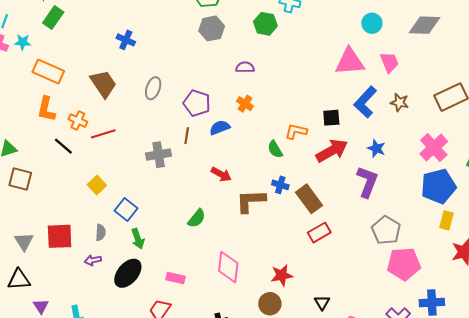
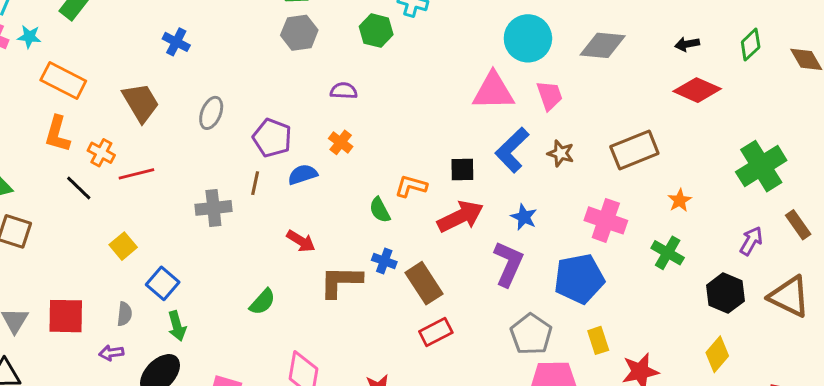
cyan circle: (372, 23) -> (528, 38), size x1.6
pink cross: (434, 148) -> (606, 220), turned -32
blue pentagon: (438, 186) -> (579, 279), moved
yellow rectangle: (447, 220) -> (598, 340), moved, turned -36

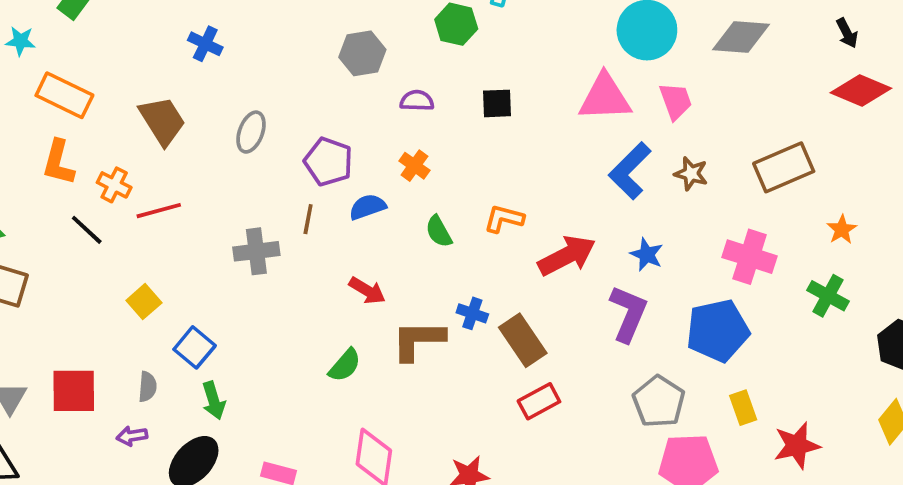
gray hexagon: (299, 33) -> (362, 53), moved
black arrow: (687, 44) -> (847, 33), turned -105
black square: (462, 170) -> (497, 103), moved
green semicircle: (380, 210) -> (439, 231), moved
green semicircle: (262, 302) -> (345, 365), moved

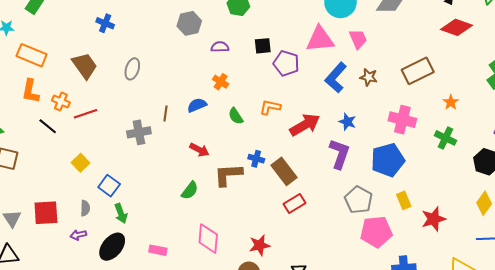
purple pentagon: (328, 162) -> (286, 63), moved

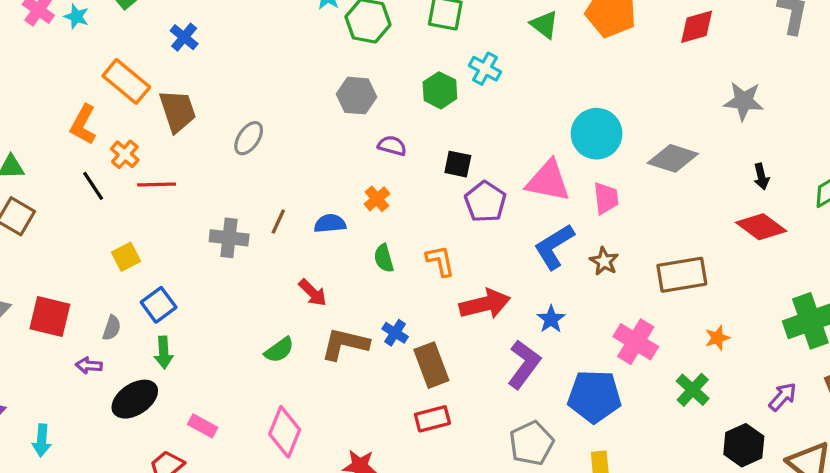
blue cross: (105, 23) -> (184, 37), moved
orange rectangle: (32, 55) -> (126, 81), moved
orange L-shape: (270, 107) -> (440, 261), turned 50

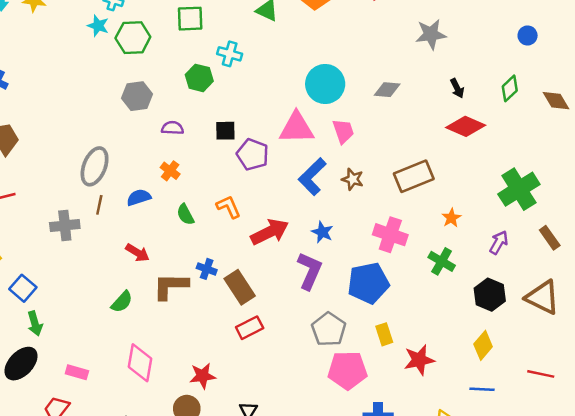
gray ellipse: (249, 138) -> (95, 166), moved, size x1.4
gray diamond: (673, 158) -> (387, 90), size x0.7
purple arrow: (783, 397) -> (499, 242), moved

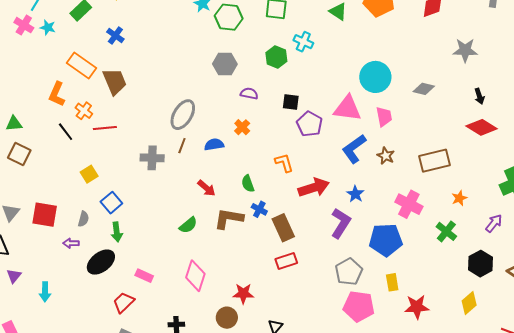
green semicircle: (185, 215) -> (248, 184), moved

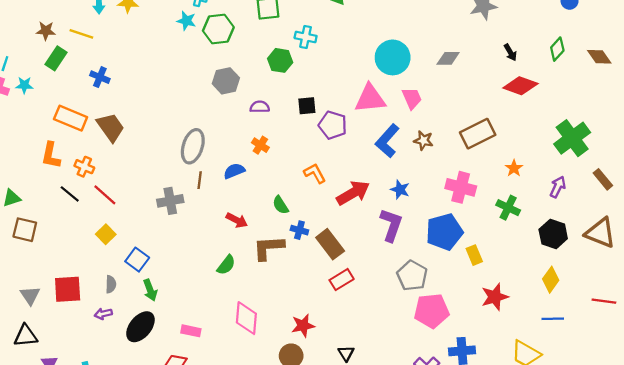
red line: (105, 128) -> (105, 195), moved, turned 60
yellow rectangle: (392, 282) -> (474, 255), moved

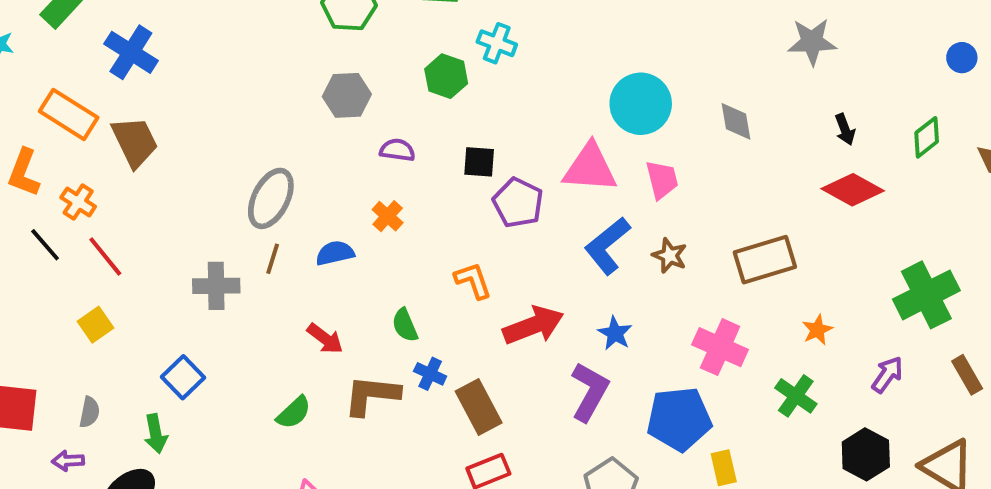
gray diamond: (448, 58) -> (736, 121), turned 70
blue cross: (100, 77) -> (131, 52), size x1.5
blue square: (137, 260) -> (183, 377), moved

